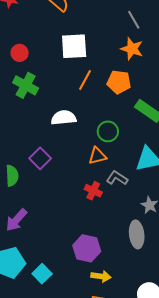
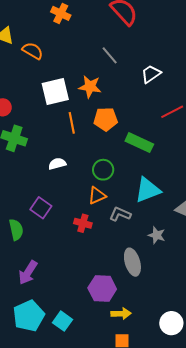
orange star: (132, 49) -> (90, 87), moved
orange line: (85, 80) -> (72, 123), turned -30
white semicircle: (64, 118) -> (57, 164), size x0.7
red cross: (93, 191) -> (83, 223), moved
gray ellipse: (137, 234) -> (132, 262), moved

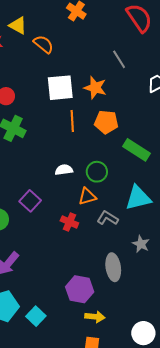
white semicircle: (57, 164) -> (64, 170), moved

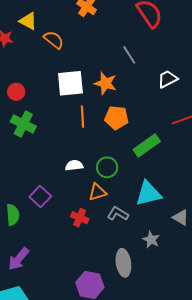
green rectangle: (137, 150) -> (147, 145), turned -68

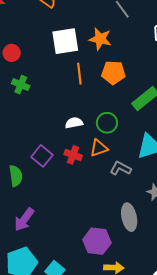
green cross: (23, 124) -> (21, 85), size x0.7
red cross: (80, 218) -> (73, 155), moved

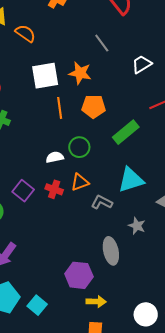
green circle: (107, 123) -> (79, 147), moved

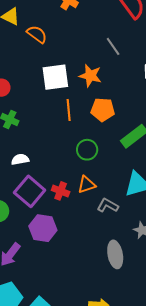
white semicircle: (55, 157) -> (20, 159), moved
purple square: (23, 191) -> (30, 191), size x1.4
purple hexagon: (79, 275) -> (43, 228), moved

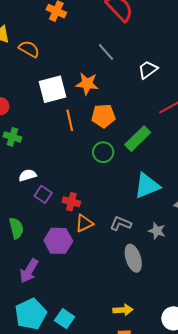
green circle: (87, 150) -> (103, 152), moved
orange triangle: (86, 185) -> (84, 223), moved
purple square: (30, 191) -> (43, 194), moved, size x0.6
gray L-shape: (108, 205) -> (121, 224), moved

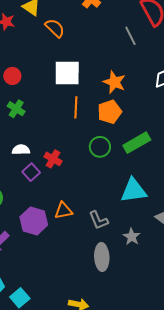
gray line: (106, 52) -> (130, 36), moved
orange star: (87, 84) -> (114, 82), moved
orange pentagon: (103, 116) -> (110, 112), turned -30
red cross: (71, 202) -> (53, 159), moved
gray L-shape: (121, 224) -> (98, 220), turned -150

